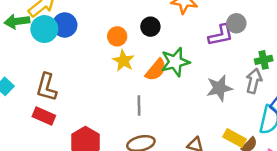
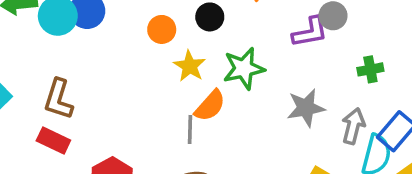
yellow star: (124, 61) -> (190, 66), moved
orange semicircle: (156, 70) -> (210, 106), moved
gray arrow: (254, 81) -> (353, 126), moved

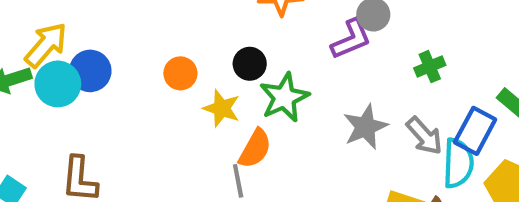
black circle: (210, 17) -> (250, 64), moved
gray arrow: (353, 126) -> (424, 136), turned 136

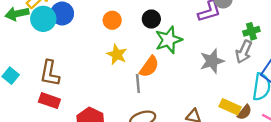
yellow star: (222, 108) -> (117, 55), moved
gray arrow: (424, 136) -> (244, 52), moved, turned 60

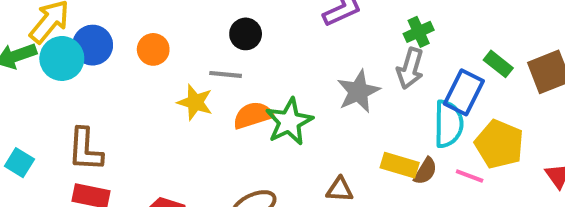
orange circle: (112, 20) -> (153, 49), moved
green star: (169, 40) -> (289, 122), moved
orange semicircle: (149, 67) -> (253, 115), turned -135
gray line: (138, 84) -> (226, 74), moved, turned -72

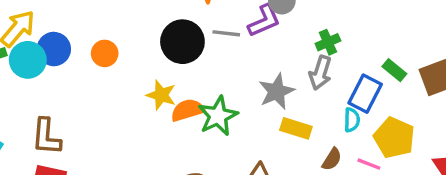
black circle: (246, 34) -> (182, 42), size x1.6
gray line: (226, 74) -> (226, 33), moved
yellow star: (195, 102) -> (161, 95), moved
cyan semicircle: (448, 124) -> (352, 120), size x0.6
yellow rectangle: (400, 165) -> (296, 128), moved

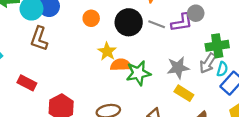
green cross: (328, 42) -> (217, 46), size x1.5
orange circle: (105, 53) -> (91, 18), moved
cyan semicircle: (352, 120) -> (222, 69), moved
brown L-shape: (46, 137) -> (39, 39), moved

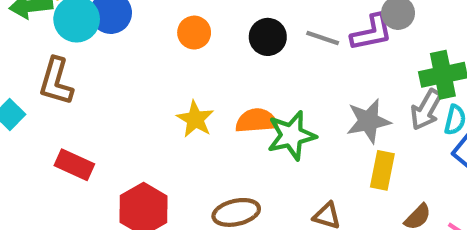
black circle: (129, 22) -> (268, 37), size x0.7
brown L-shape: (39, 39) -> (56, 81), moved
yellow star: (107, 51) -> (195, 119), moved
yellow rectangle: (184, 93) -> (382, 170), turned 72

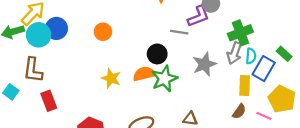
black circle: (268, 37) -> (157, 54), moved
gray line: (323, 38) -> (179, 32), moved
red rectangle: (74, 165) -> (49, 101), moved, turned 54
yellow rectangle: (382, 170) -> (245, 86), moved

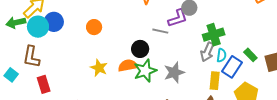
gray star: (204, 64) -> (174, 72), moved

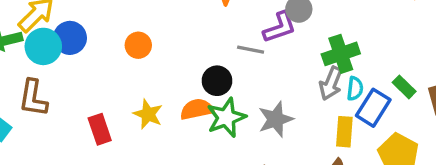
red rectangle: (44, 84) -> (100, 129), moved

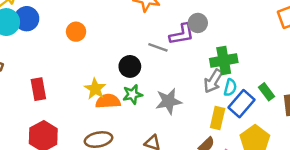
orange semicircle: (197, 109) -> (108, 101), moved
yellow star: (148, 114) -> (95, 89), moved
green star: (226, 117) -> (133, 94), size x0.7

